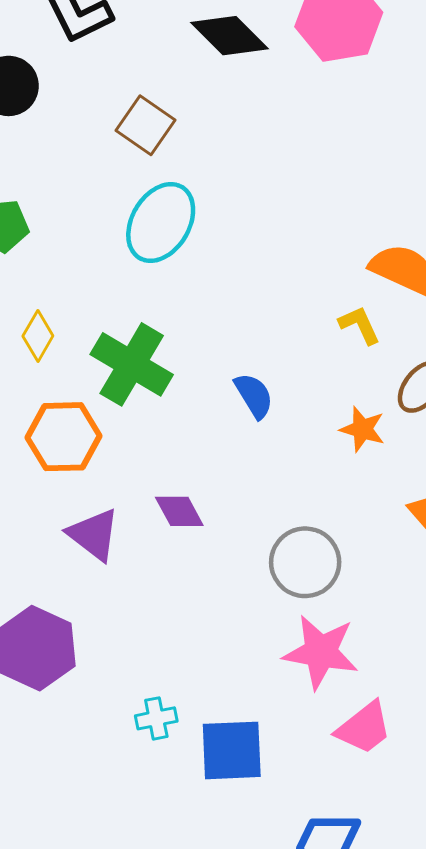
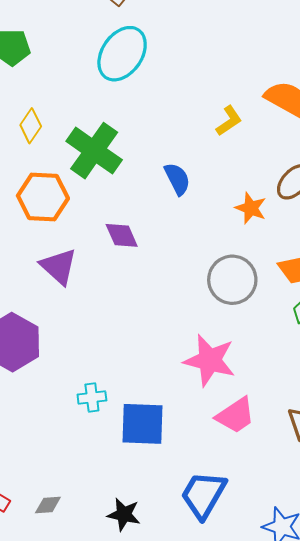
yellow L-shape: (360, 325) -> (229, 121), moved, turned 76
purple diamond: (179, 511) -> (122, 235), moved
gray circle: (305, 562) -> (232, 280), moved

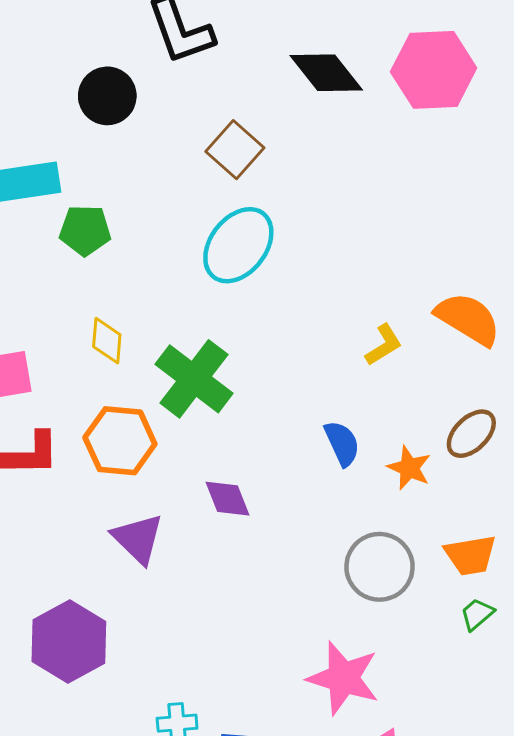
yellow diamond: (31, 126) -> (107, 341), turned -32
blue semicircle: (177, 179) -> (342, 443), moved

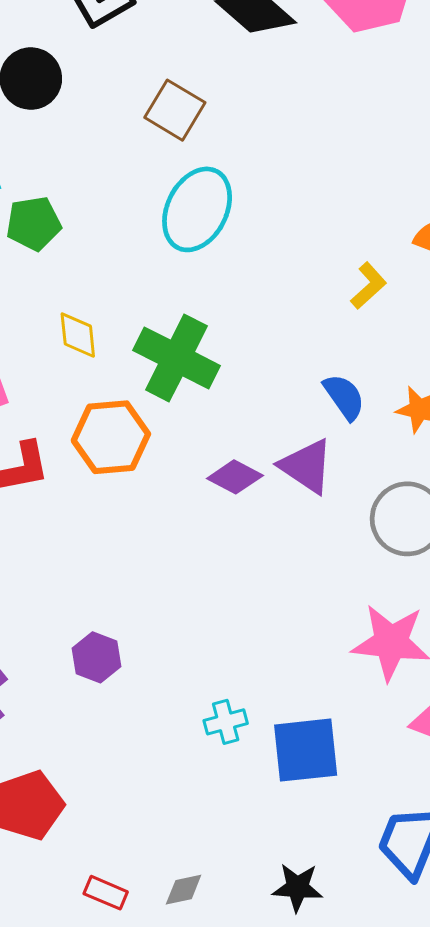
purple diamond: (228, 499) -> (235, 477), turned -30
purple triangle: (138, 539) -> (306, 466), moved
purple hexagon: (69, 642) -> (96, 657), size x0.6

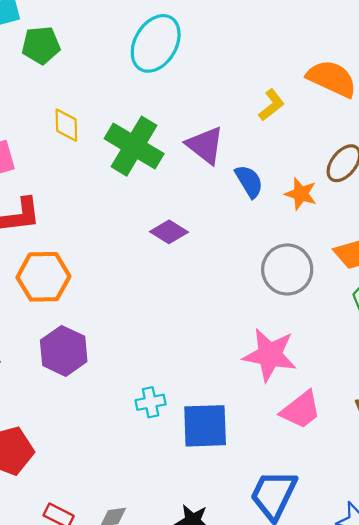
orange hexagon: (111, 437) -> (43, 277), moved
purple triangle: (306, 466) -> (205, 145), moved
purple hexagon: (96, 657) -> (64, 351), size x1.4

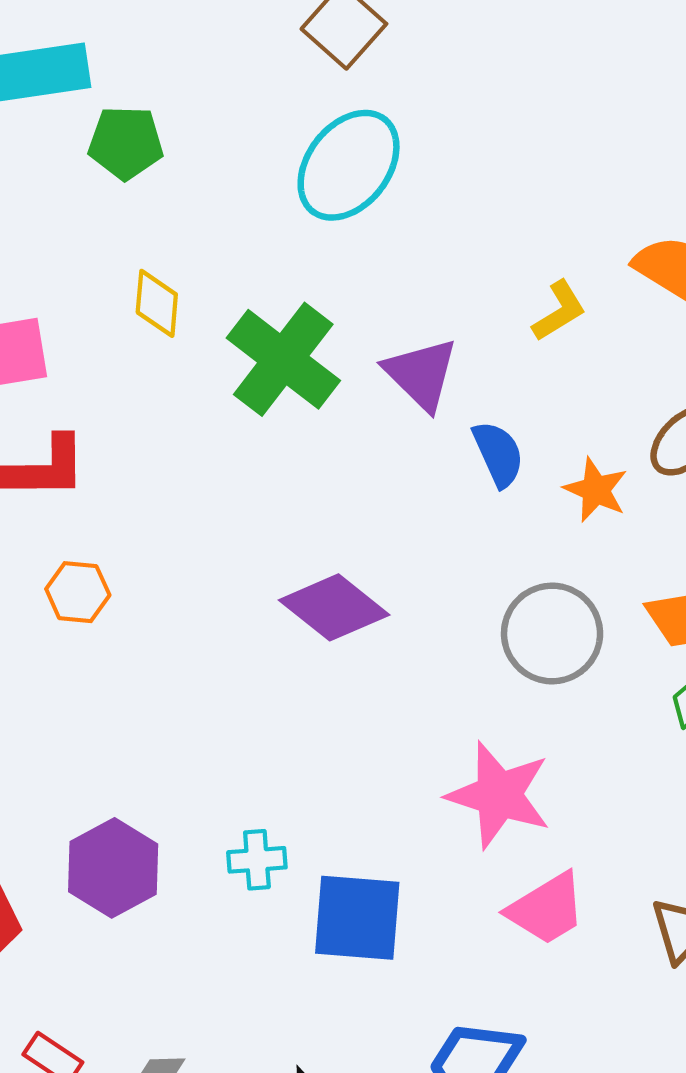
purple diamond: (169, 232) -> (334, 607), moved, size x1.4
orange hexagon: (43, 277) -> (78, 592), size x0.6
purple hexagon: (64, 351) -> (113, 868), moved

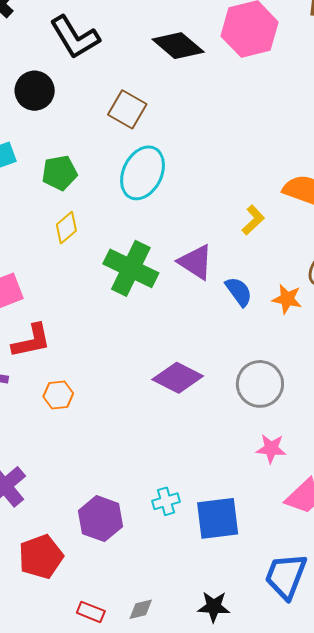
green pentagon: (126, 143) -> (59, 173), moved
yellow diamond: (157, 303) -> (66, 228), moved, turned 56
gray circle: (552, 633) -> (260, 384), moved
pink star: (499, 795) -> (271, 449), size x0.6

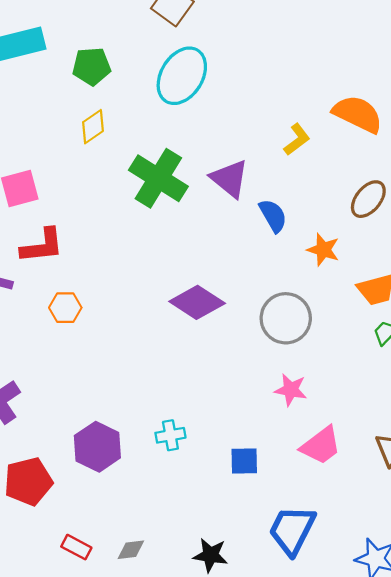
orange star: (287, 299) -> (323, 250), moved
blue square: (218, 518) -> (244, 461), moved, size x0.6

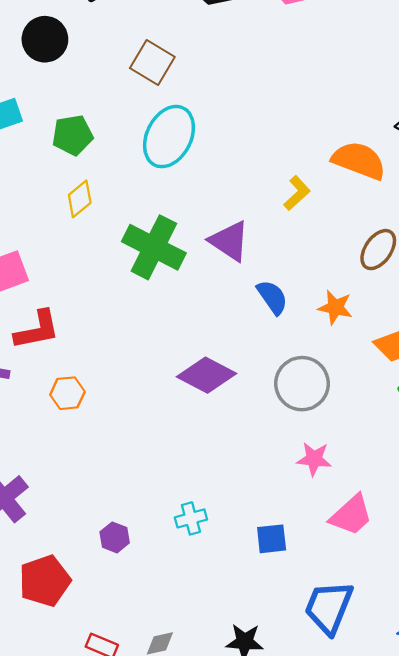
blue semicircle: (273, 216) -> (272, 297), moved
purple hexagon: (97, 447) -> (115, 537), size x0.6

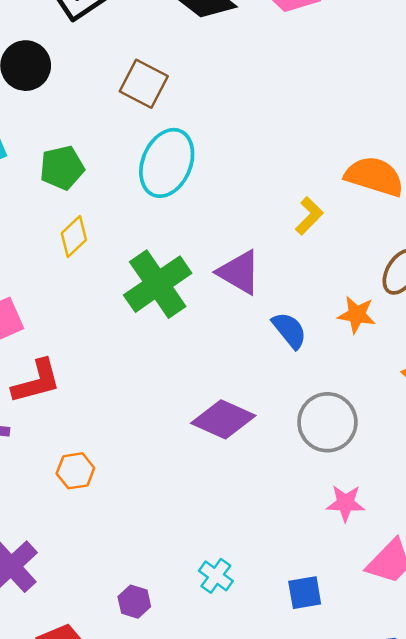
green cross: (154, 247) -> (158, 284), turned 32
orange star: (335, 307) -> (357, 315), moved
orange hexagon: (67, 393) -> (75, 471), moved
cyan cross: (191, 518) -> (216, 576), turned -36

